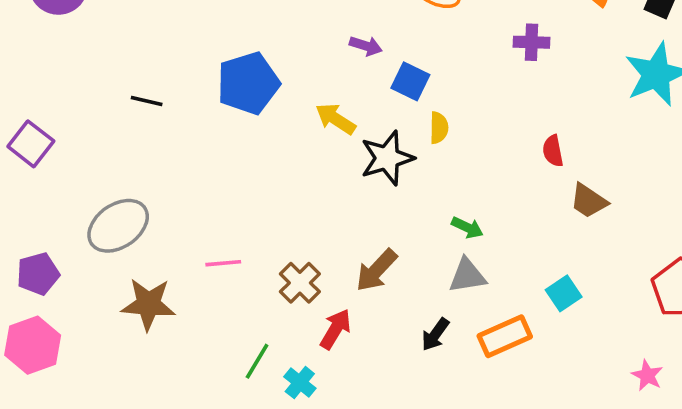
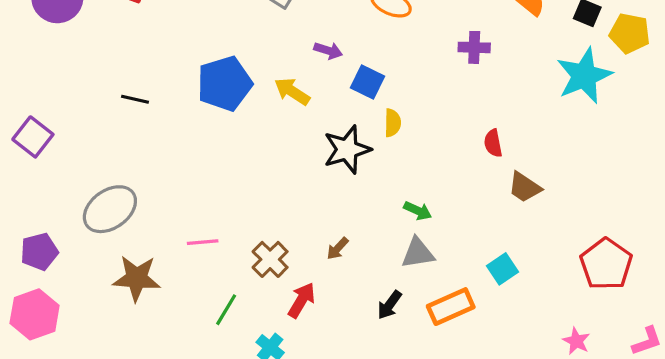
yellow arrow: (335, 119) -> (292, 91), moved
brown arrow: (376, 270) -> (338, 248), size x0.6
green line: (257, 361) -> (226, 310), moved

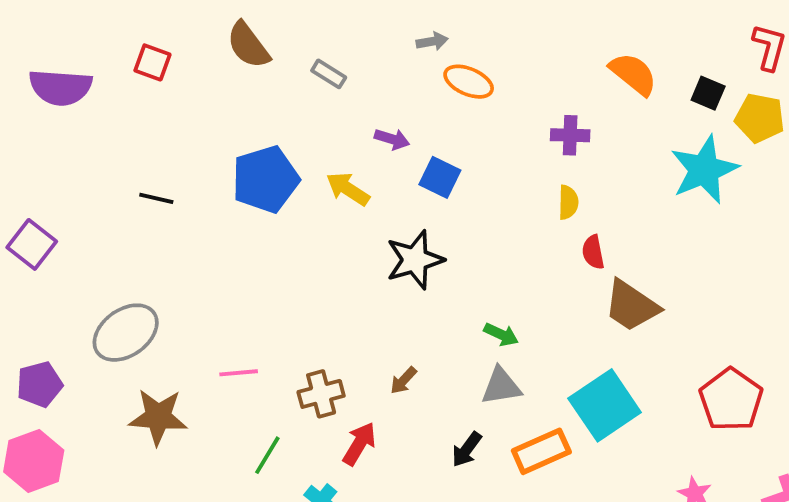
yellow semicircle: (393, 123) -> (568, 202), moved
brown trapezoid: (524, 187) -> (631, 306), size x1.4
brown cross: (270, 259) -> (321, 394), turned 30
cyan square: (503, 269) -> (605, 405), size x1.8

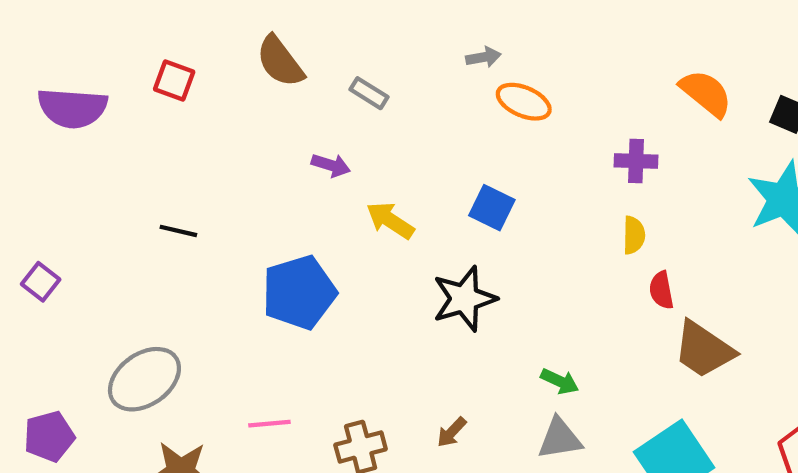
purple arrow: (392, 139) -> (331, 165), moved
blue pentagon: (265, 179) -> (299, 292), moved
purple square: (32, 244) -> (41, 282), size x0.7

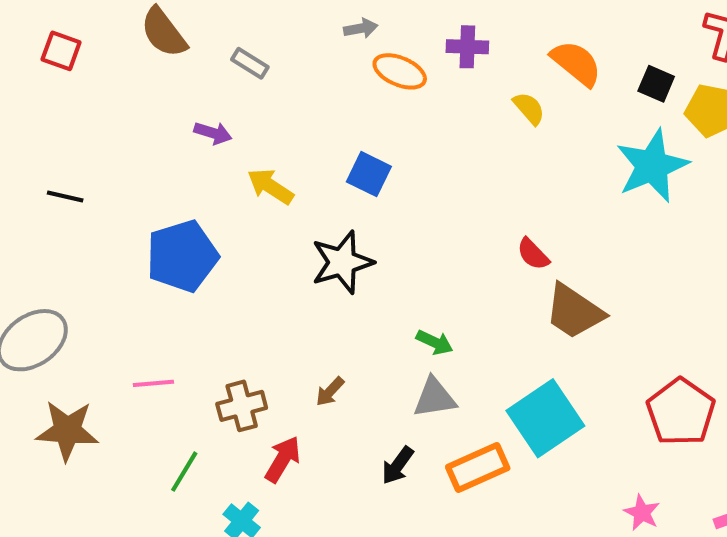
purple cross: (636, 161) -> (467, 47), moved
yellow semicircle: (634, 235) -> (529, 108), moved, turned -42
red semicircle: (661, 290) -> (533, 254), turned -33

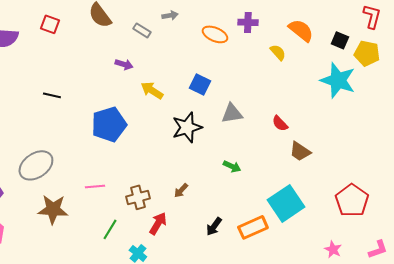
gray arrow: (361, 28) -> (170, 15), moved
cyan star: (652, 166) -> (338, 80), turned -30
brown trapezoid: (574, 312) -> (300, 151), size x0.7
gray triangle: (435, 398) -> (232, 113), moved

